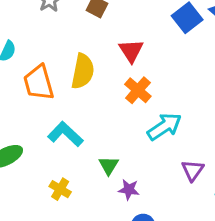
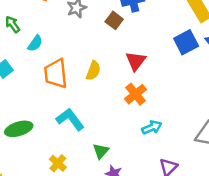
yellow semicircle: (83, 71) -> (93, 71), size x0.7
cyan arrow: (164, 126) -> (152, 127), size x0.7

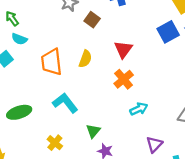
brown square: (114, 20) -> (92, 20), moved
cyan semicircle: (35, 43) -> (19, 39), moved, turned 77

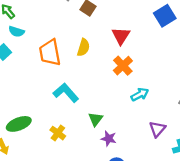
green ellipse: (19, 112) -> (19, 124), moved

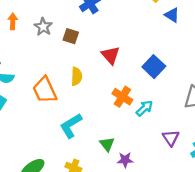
blue square: (165, 16) -> (154, 67), moved
orange cross: (123, 66) -> (122, 97), moved
cyan L-shape: (66, 93) -> (71, 126), turned -65

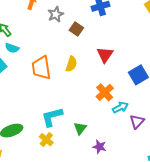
cyan L-shape: (71, 126) -> (52, 117), moved
purple triangle: (171, 138) -> (137, 122), moved
purple star: (125, 160) -> (99, 147), moved

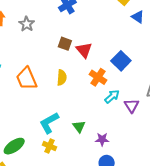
brown square: (76, 29) -> (65, 44), moved
yellow semicircle: (71, 64) -> (62, 77), moved
orange cross: (105, 92) -> (98, 77), moved

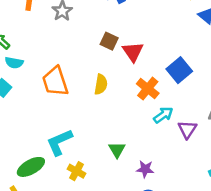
cyan L-shape: (49, 123) -> (60, 142), moved

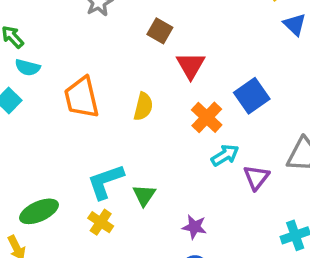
brown square: (109, 41) -> (160, 31), moved
cyan L-shape: (60, 142) -> (105, 182), moved
green triangle: (117, 150) -> (144, 195), moved

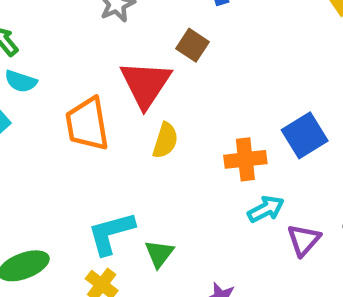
red triangle: (191, 65) -> (146, 84), moved, size x1.4
orange cross: (207, 117) -> (245, 159), turned 36

